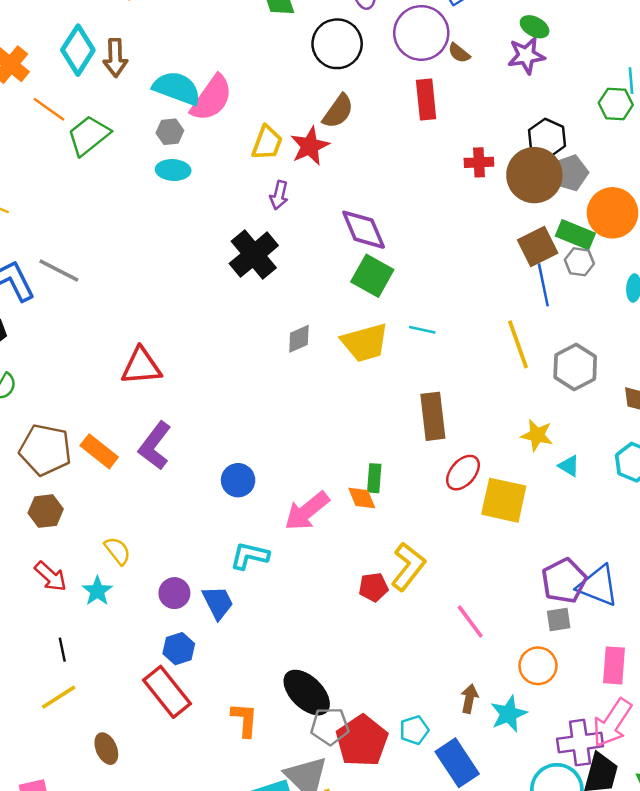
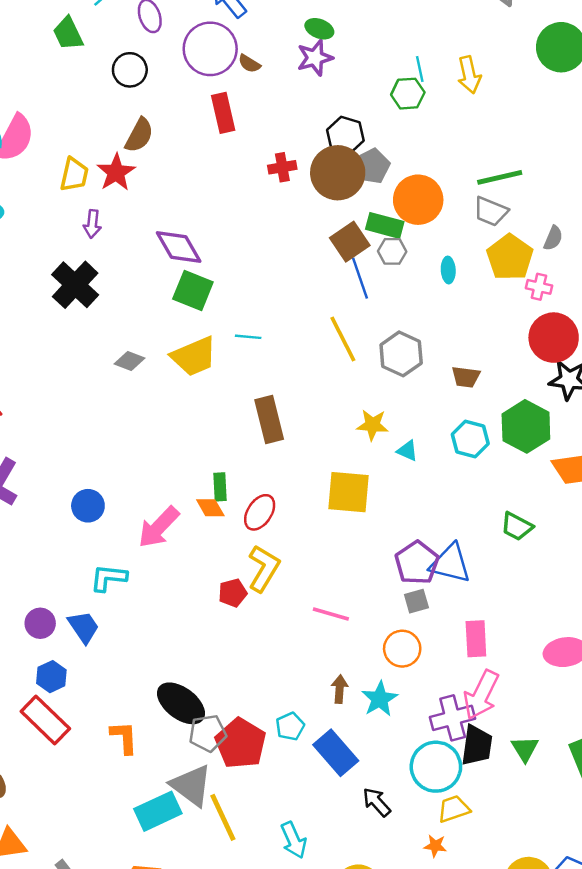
black circle: (337, 44) -> (130, 70), size x0.7
gray diamond: (299, 339) -> (129, 361), turned 52
red ellipse: (463, 473) -> (260, 512), moved
pink line: (470, 621) -> (331, 614), turned -30

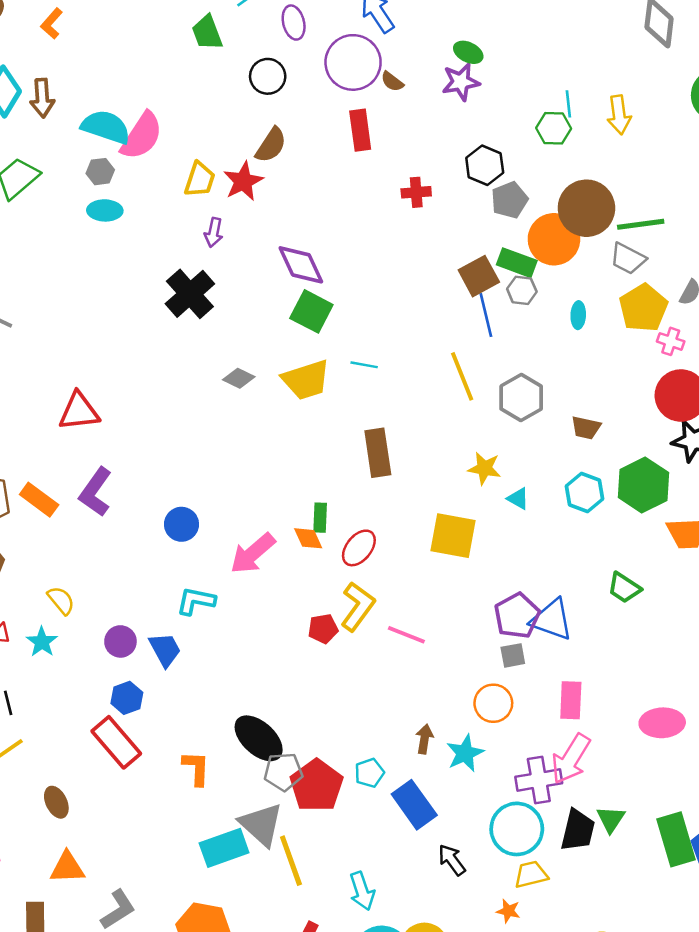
brown circle: (338, 173) -> (586, 208), moved
pink line: (331, 614) -> (406, 635), moved
black trapezoid: (477, 745) -> (578, 830), moved

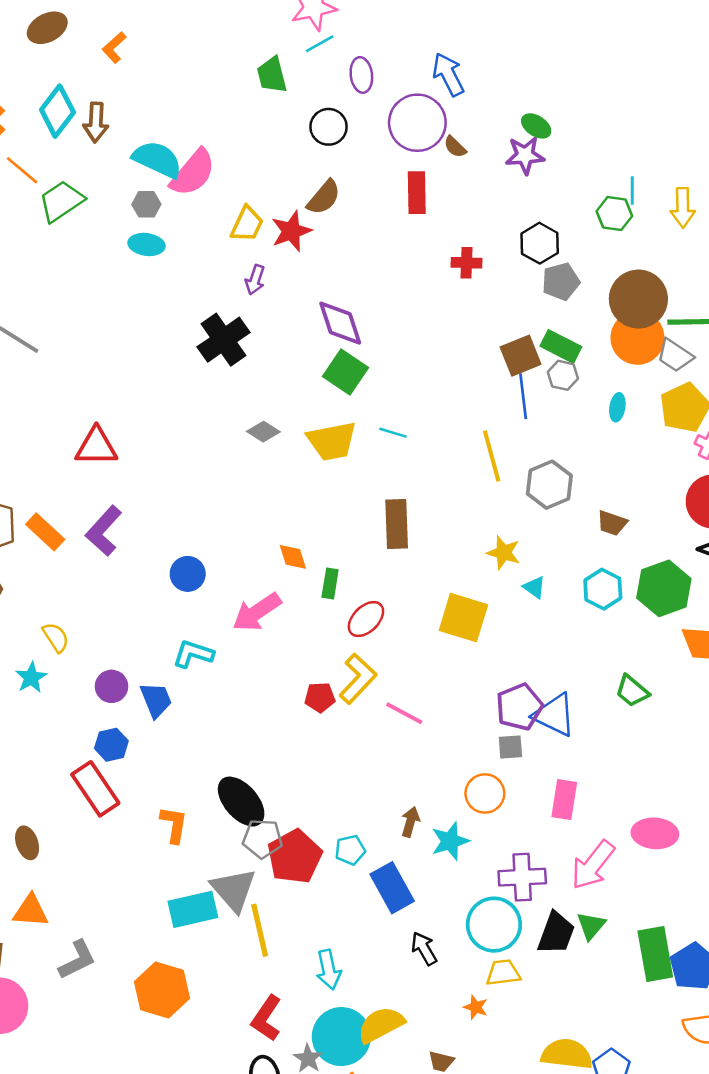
orange circle: (554, 239) -> (637, 338), moved
orange diamond: (308, 538) -> (293, 557), moved
pink arrow: (571, 759) -> (593, 865), moved

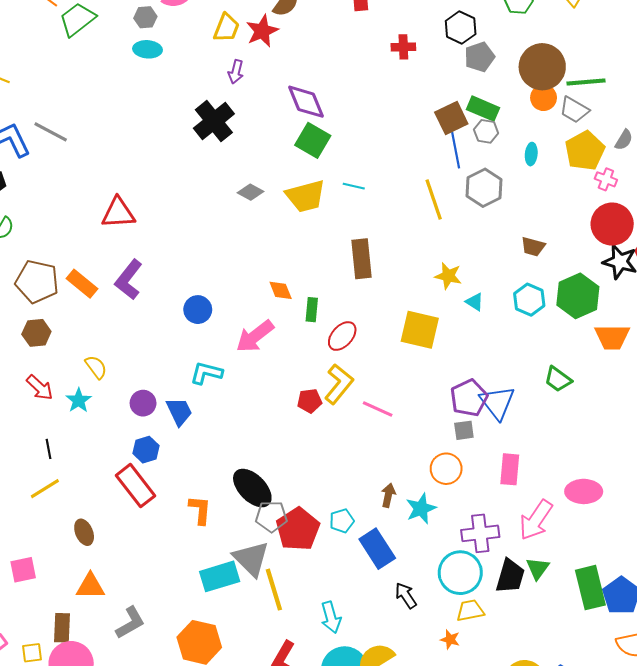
orange circle: (637, 338) -> (544, 98), size x0.6
gray hexagon: (549, 485) -> (484, 188), moved
blue triangle: (554, 715) -> (497, 403), turned 30

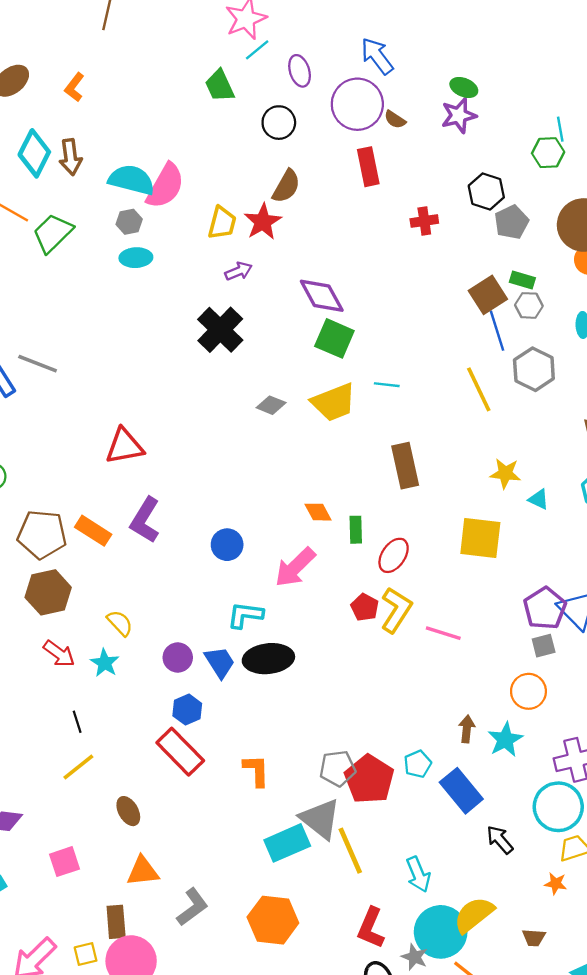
purple arrow: (236, 72) -> (239, 271), turned -120
green rectangle: (483, 109) -> (522, 280), size x0.7
brown hexagon: (36, 333) -> (48, 592), size x1.4
red pentagon: (310, 401) -> (365, 607), moved, turned -30
black ellipse: (252, 488) -> (268, 659), moved, turned -45

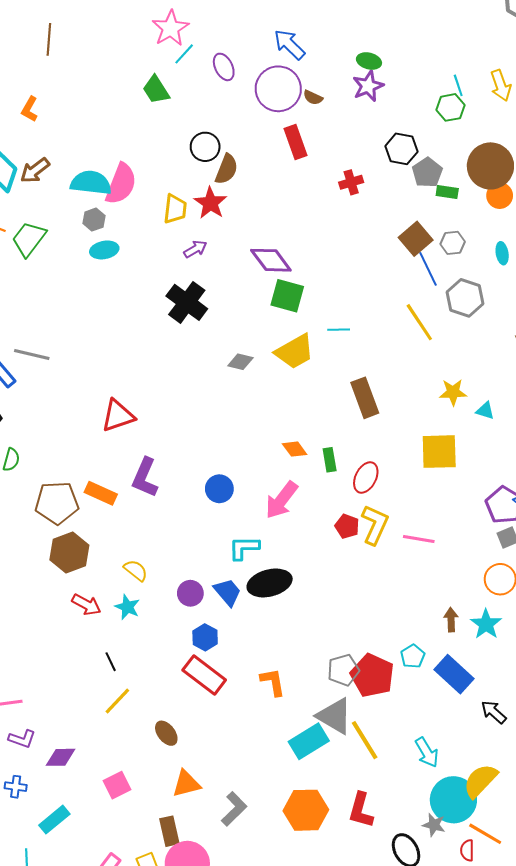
black circle: (279, 123) -> (205, 147), moved
brown arrow: (70, 157) -> (35, 170), turned 68
green rectangle: (522, 280) -> (447, 192), moved
red L-shape: (371, 928) -> (361, 810), moved

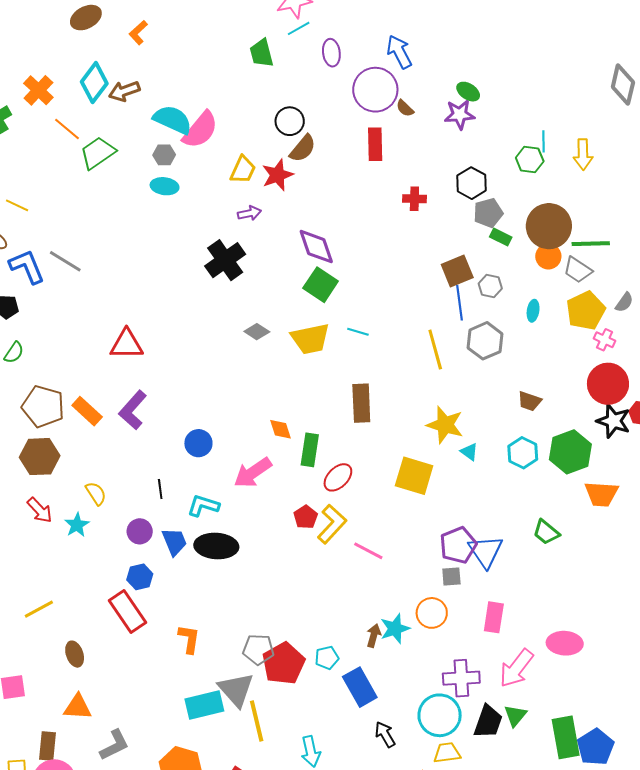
yellow star: (453, 392) -> (445, 425), size x1.4
green rectangle: (330, 460) -> (310, 450), size x1.4
cyan star: (486, 624) -> (395, 629), moved
black line: (111, 662) -> (160, 489), moved

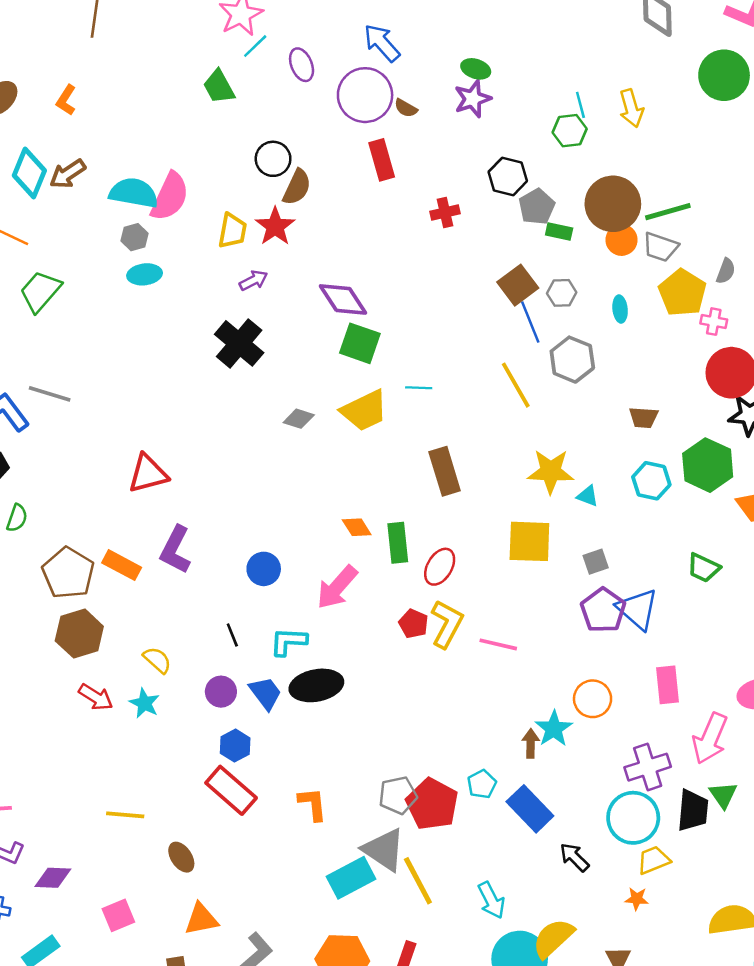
green trapezoid: (98, 153) -> (40, 291), moved
brown pentagon: (43, 407) -> (68, 573), turned 30
gray square: (451, 576) -> (596, 562), moved
yellow line: (39, 609) -> (125, 815), turned 48

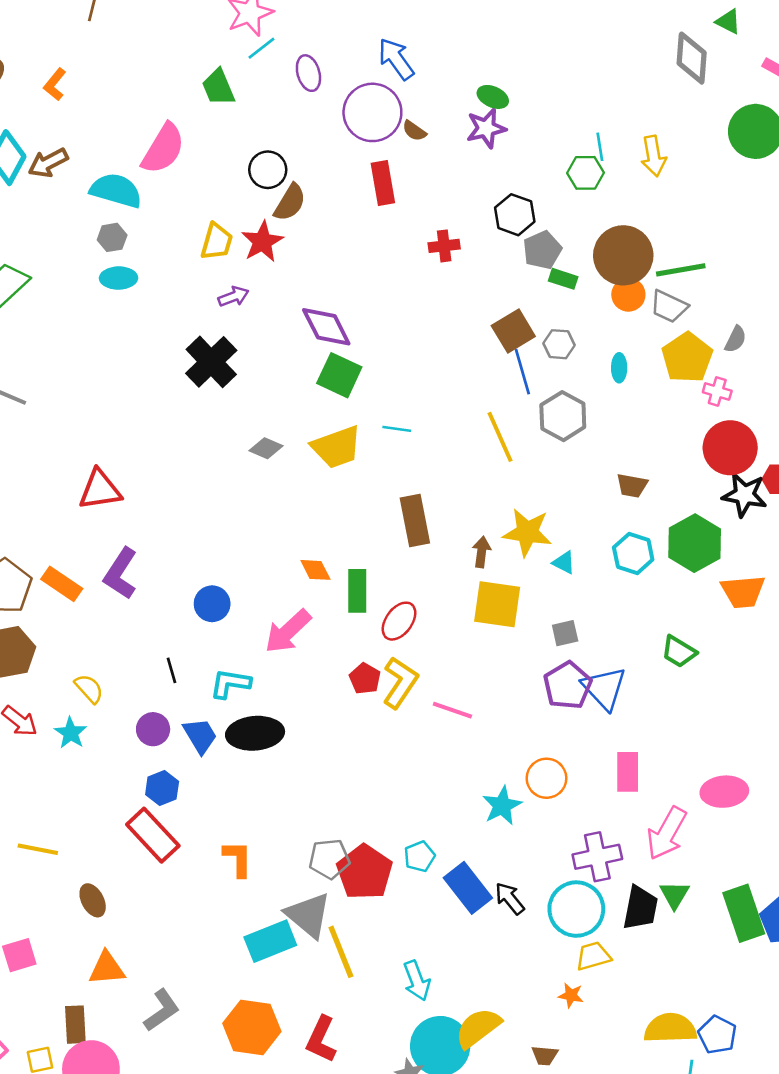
pink semicircle: (170, 197) -> (163, 149), moved
brown arrow: (531, 743) -> (482, 552), moved
black arrow: (574, 857) -> (510, 898), moved

